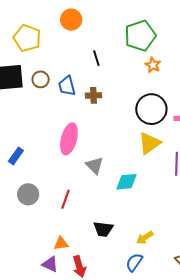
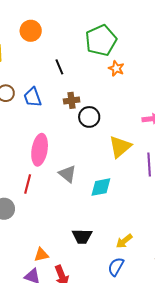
brown cross: (94, 95) -> (72, 100), moved
black circle: (151, 109) -> (89, 117), moved, size x0.7
red line: (65, 199) -> (28, 184), moved

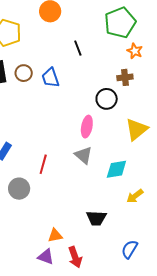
brown cross: (72, 100) -> (125, 77), moved
pink ellipse: (40, 150) -> (87, 127), moved, size x0.7
yellow arrow: (124, 241) -> (135, 196), moved

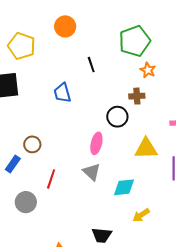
brown circle: (24, 73) -> (32, 144), moved
yellow triangle: (137, 129) -> (146, 149), turned 35

